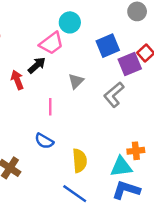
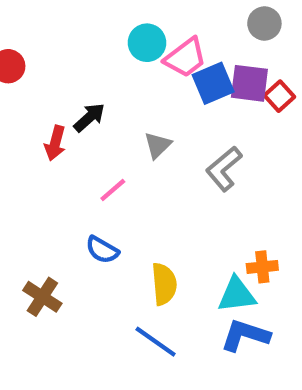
pink trapezoid: (51, 43) -> (185, 58), moved
purple square: (130, 64) -> (249, 83), moved, turned 30
red arrow: (17, 80) -> (55, 143), turned -144
pink line: (50, 107) -> (113, 190), turned 49

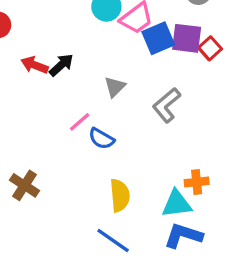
red arrow: (55, 143) -> (35, 65), moved, turned 96
blue semicircle: (102, 250) -> (101, 139), moved
brown cross: (42, 297) -> (24, 185), moved

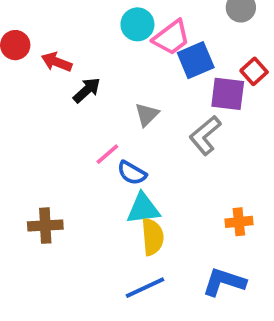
purple square: (187, 38) -> (228, 94), moved
red arrow: (35, 65) -> (57, 62), moved
brown cross: (24, 185) -> (45, 226), turned -36
cyan triangle: (177, 204) -> (143, 209), moved
blue line: (113, 241) -> (145, 288), turned -60

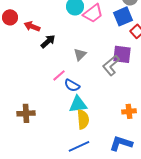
blue square: (196, 60) -> (123, 16), moved
purple square: (228, 94) -> (122, 54), moved

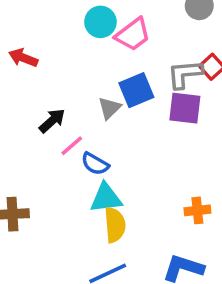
blue square: (123, 16) -> (136, 90), moved
black arrow: (48, 41) -> (52, 121), moved
gray L-shape: (111, 65) -> (185, 74), moved, turned 35

